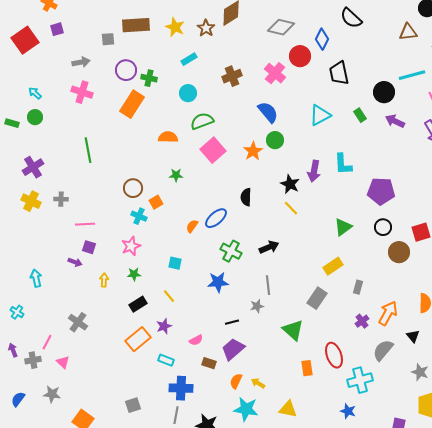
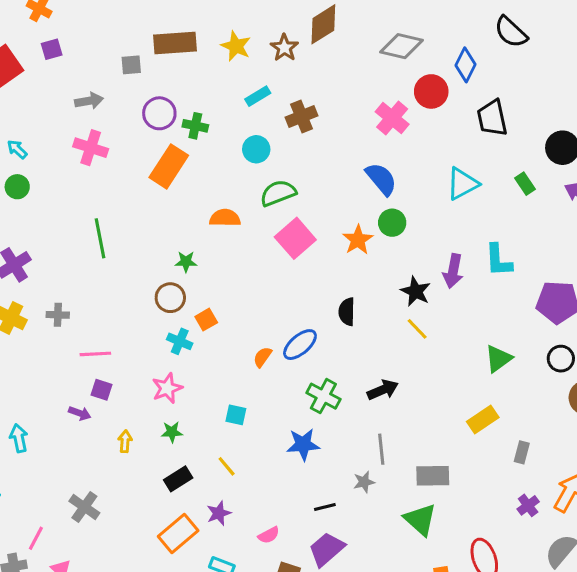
brown cross: (232, 76) -> (302, 116), moved
green star: (176, 175) -> (186, 262), moved
gray rectangle: (317, 298) -> (433, 476), moved, turned 55

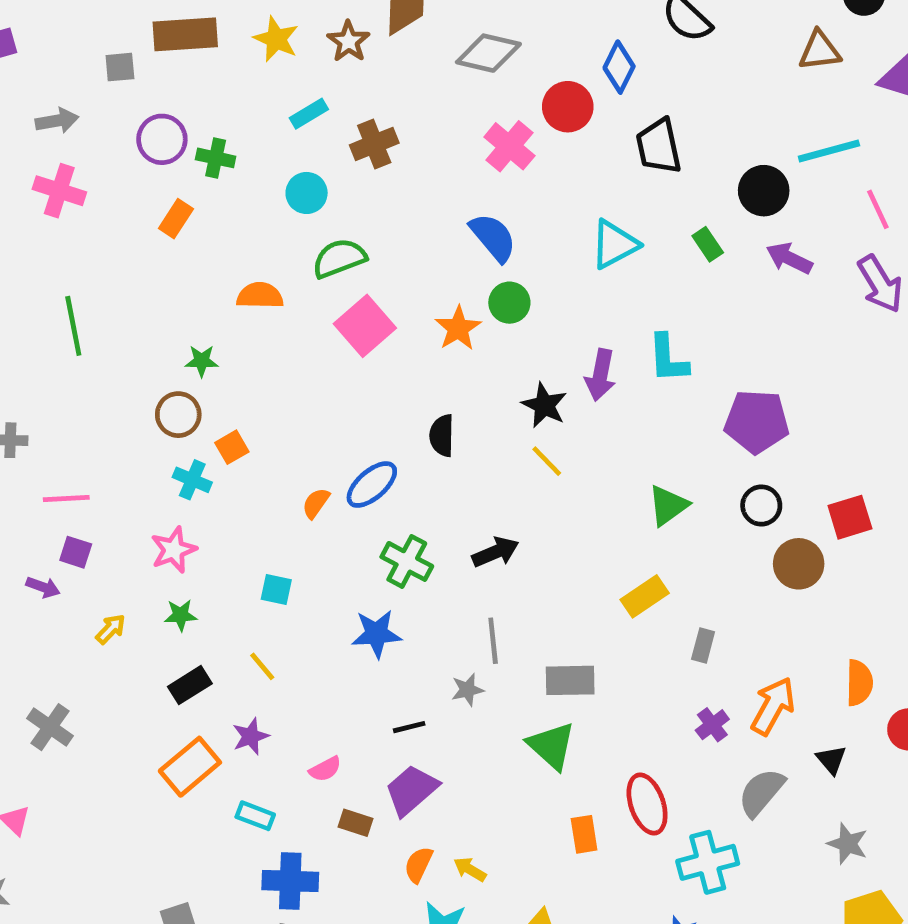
gray diamond: (402, 46) -> (488, 53), moved
orange rectangle: (169, 166) -> (176, 219), size x0.6
yellow arrow: (125, 441) -> (111, 629), turned 40

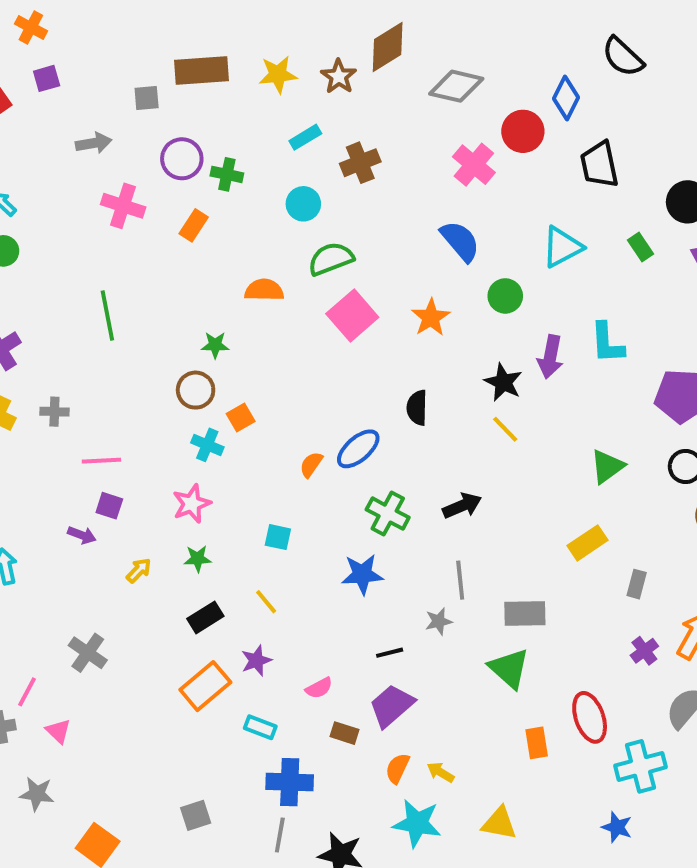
yellow star: (276, 39) -> (278, 74), turned -30
pink cross: (59, 191) -> (123, 206), moved
green circle: (509, 303) -> (505, 296), moved

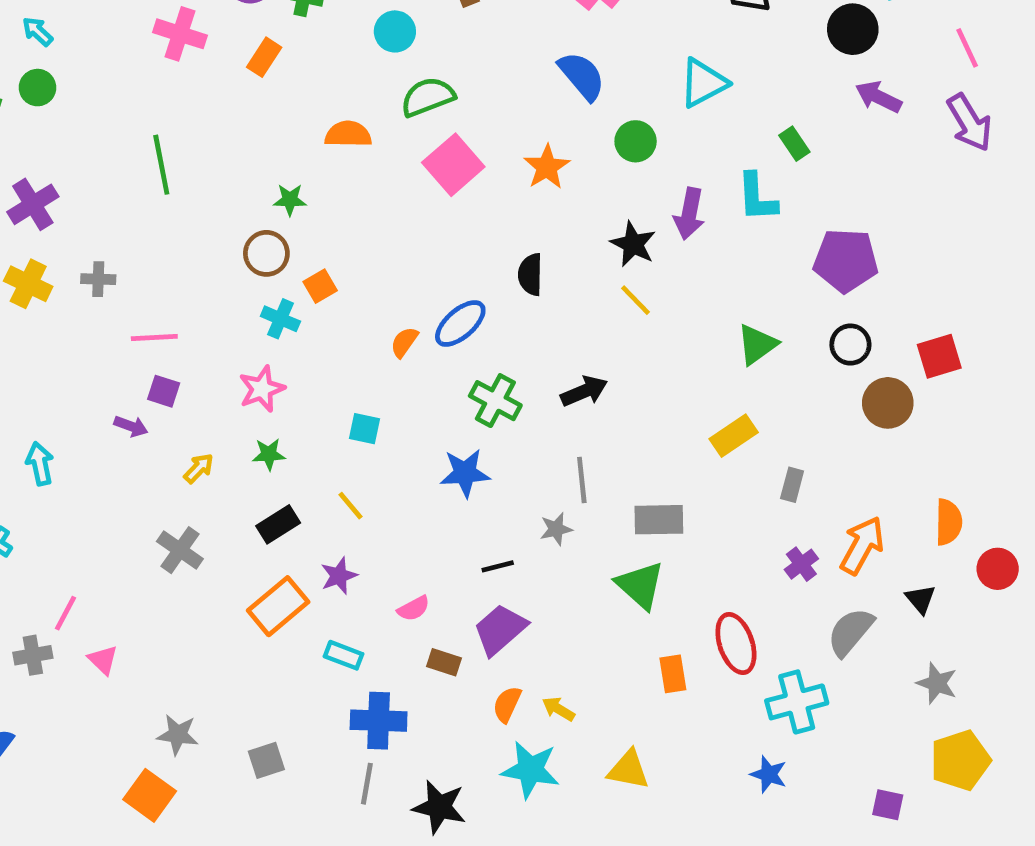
green rectangle: (640, 247) -> (794, 144), moved
gray cross: (88, 653) -> (180, 550), moved
gray star: (37, 794) -> (178, 735), moved

